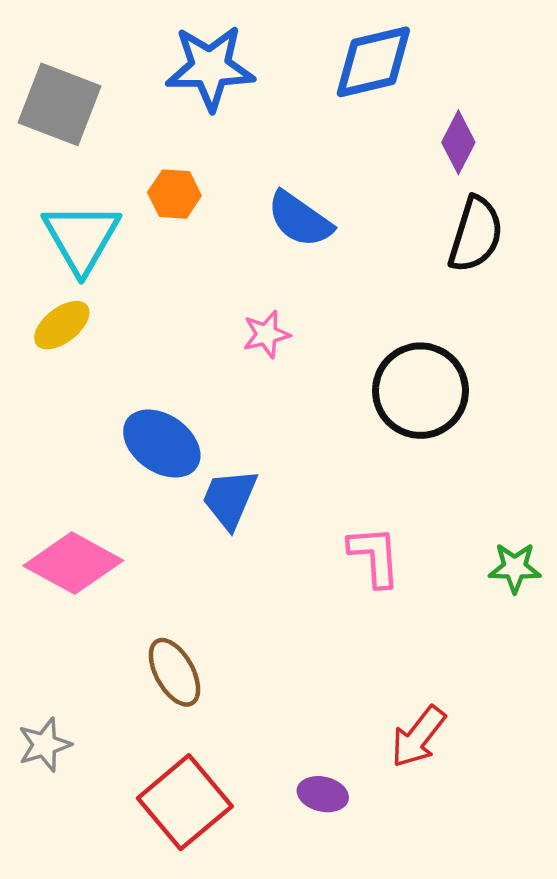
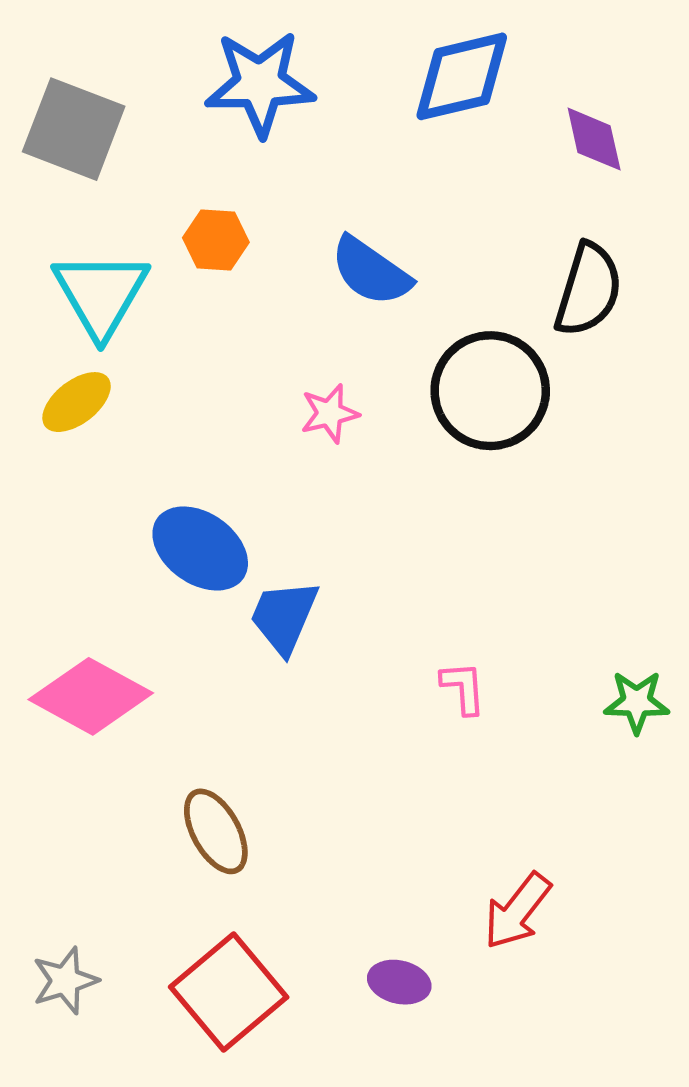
purple diamond: (458, 142) -> (594, 139), moved, turned -40
black circle: (420, 391) -> (490, 391), moved
pink L-shape: (374, 556) -> (463, 688), size x0.7
gray star: (45, 745) -> (65, 981), moved

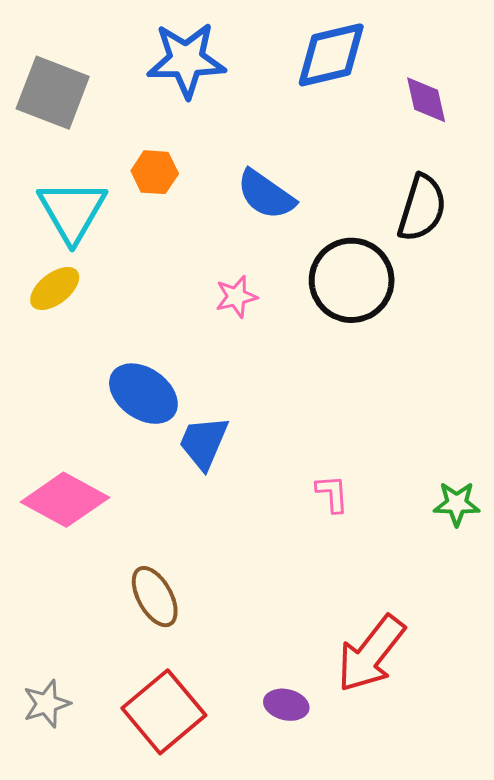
red arrow: (517, 911) -> (371, 654), size x1.4

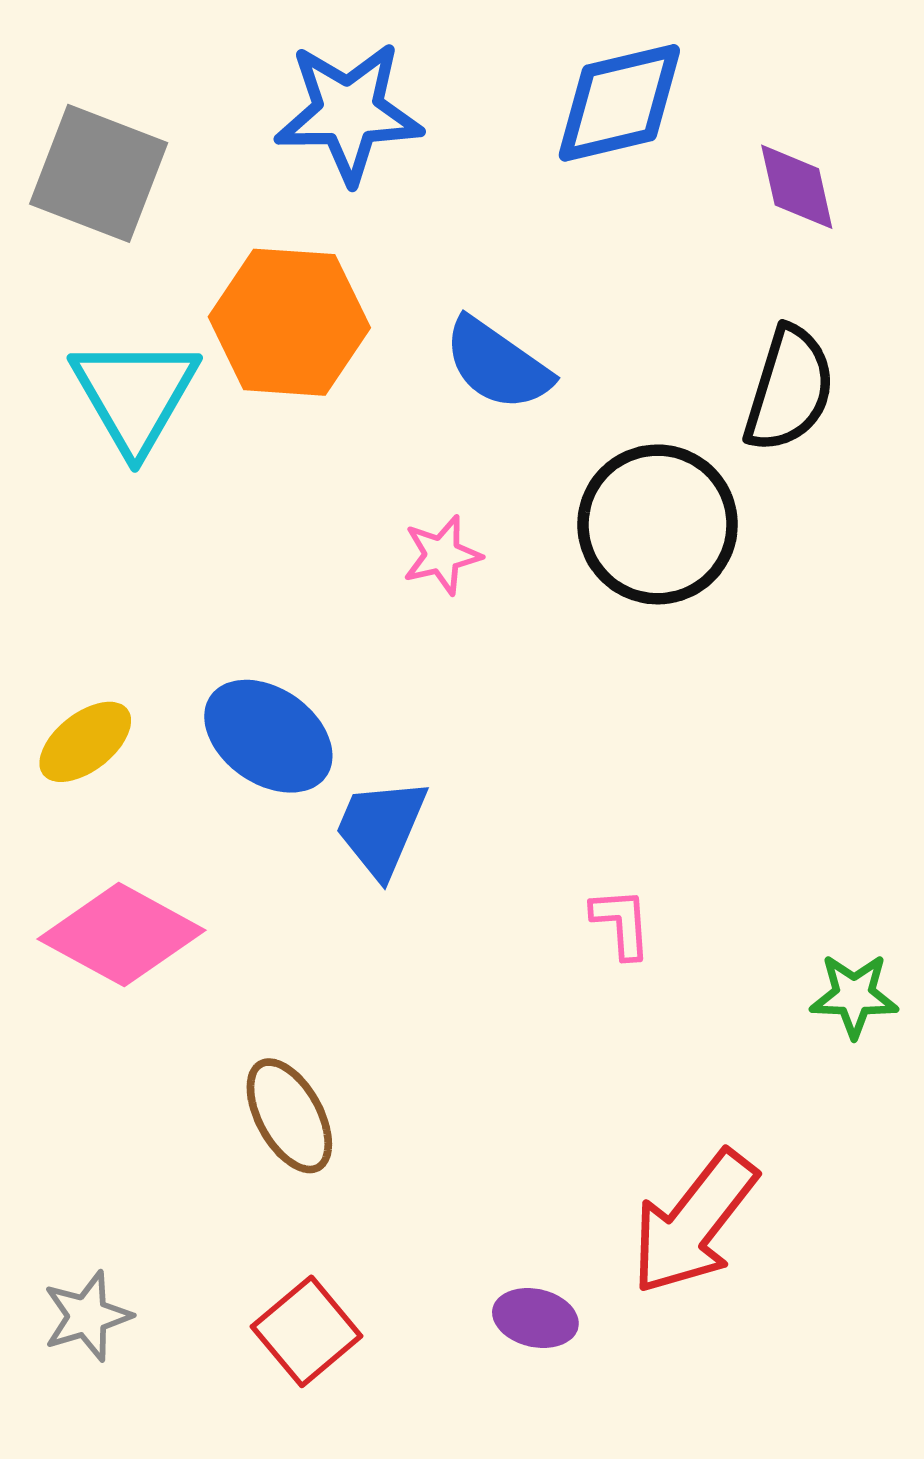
orange hexagon: (155, 172) -> (289, 322), size x1.8
yellow ellipse: (55, 289) -> (85, 742), moved
green star: (457, 504) -> (854, 996), moved
red square: (164, 712) -> (307, 1331), size x0.7

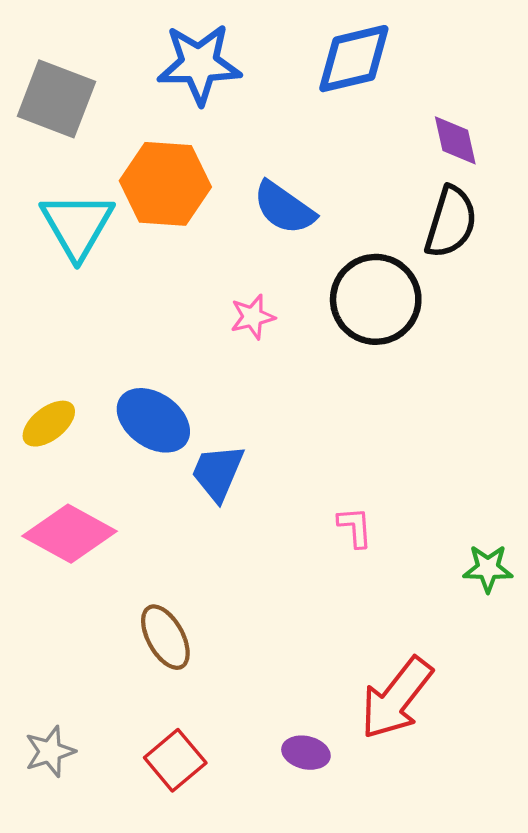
purple diamond: (797, 187) -> (455, 140), moved

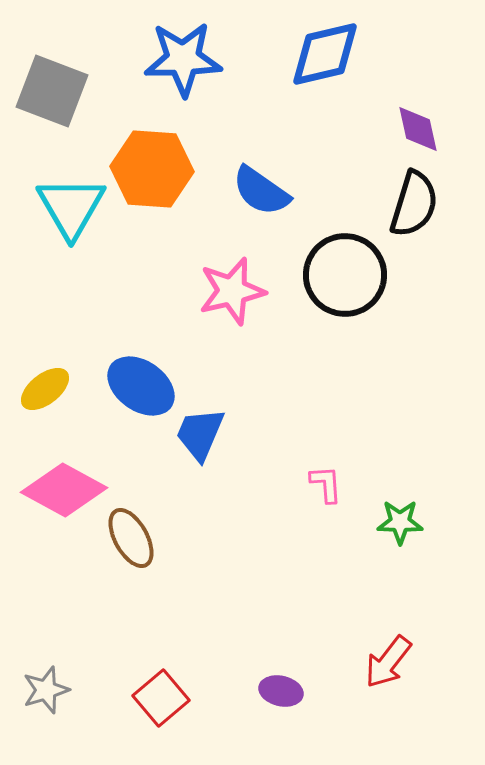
pink star: (253, 317) -> (232, 291), size x1.6
green star: (488, 568) -> (400, 522), moved
brown ellipse: (165, 637) -> (131, 538), moved
red arrow: (396, 698) -> (388, 662), moved, size x0.7

